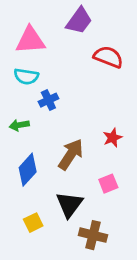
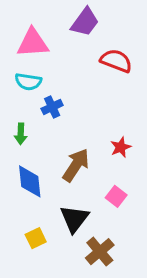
green arrow: (19, 125) -> (21, 134), turned -78
blue diamond: (28, 170) -> (30, 181), turned -48
pink square: (108, 184) -> (116, 196), turned -30
brown cross: (93, 235) -> (100, 252), turned 36

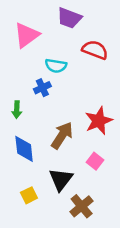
purple trapezoid: (85, 22) -> (69, 18), turned 75
pink triangle: (33, 43) -> (27, 35), turned -32
cyan semicircle: (28, 82) -> (56, 66), moved
red star: (121, 147) -> (99, 121), size x1.6

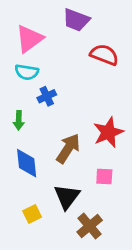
cyan semicircle: (56, 66) -> (27, 72), moved
pink square: (95, 161) -> (104, 177), turned -35

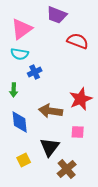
brown arrow: (68, 148) -> (51, 111), turned -115

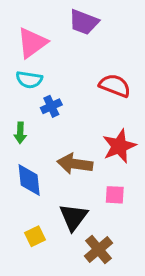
red semicircle: (78, 41) -> (115, 86), moved

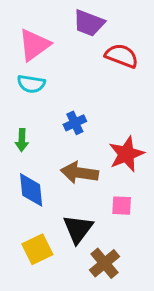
red semicircle: (115, 86) -> (122, 56), moved
blue cross: (51, 106) -> (75, 123), moved
yellow square: (35, 236) -> (37, 249), size x1.4

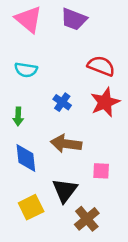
pink triangle: (34, 45) -> (29, 19), moved, turned -44
red semicircle: (122, 56) -> (101, 66), moved
blue cross: (75, 123) -> (62, 102), turned -30
red star: (126, 154) -> (105, 102), moved

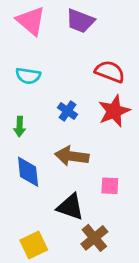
black triangle: (65, 190) -> (70, 207), turned -48
yellow square: (31, 207) -> (34, 245), moved

